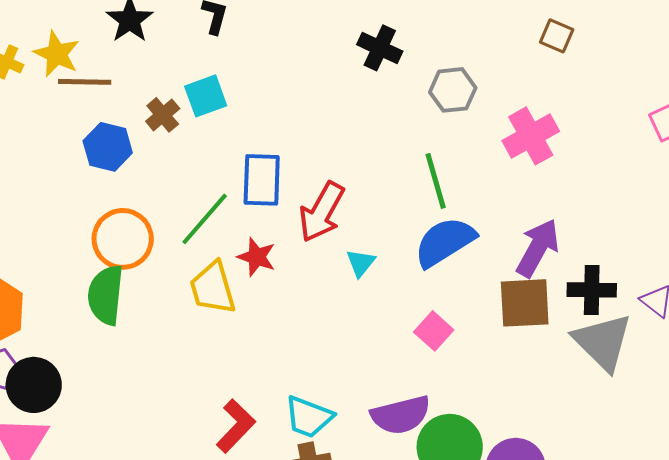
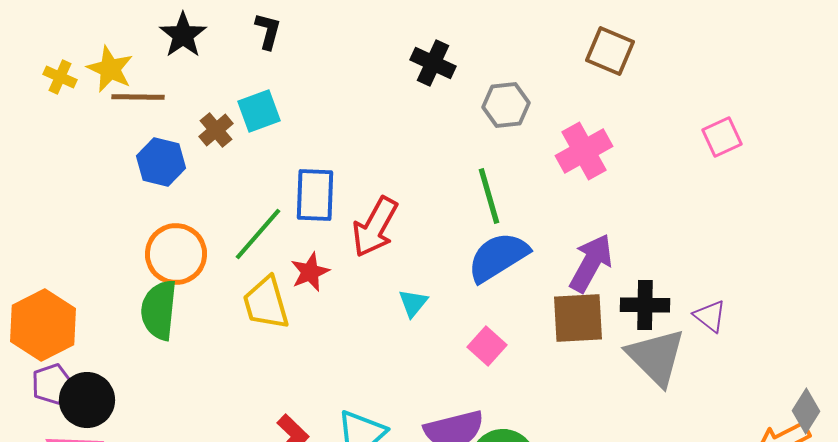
brown square: (557, 36) -> (610, 51), size x1.4
red star: (257, 257) -> (310, 272), turned 30
cyan triangle: (361, 263) -> (413, 303), moved

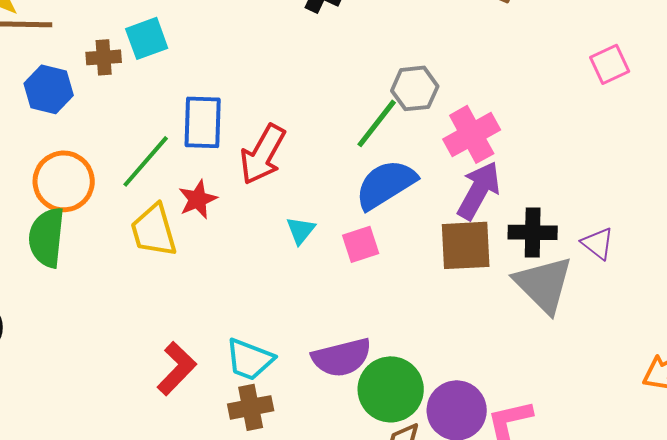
gray hexagon: (506, 105) -> (415, 88), moved
brown cross: (216, 130) -> (104, 57), turned 36
pink cross: (584, 151) -> (472, 134), moved
green line: (489, 196) -> (377, 123), turned 54
pink square: (487, 346) -> (361, 244), moved, turned 30

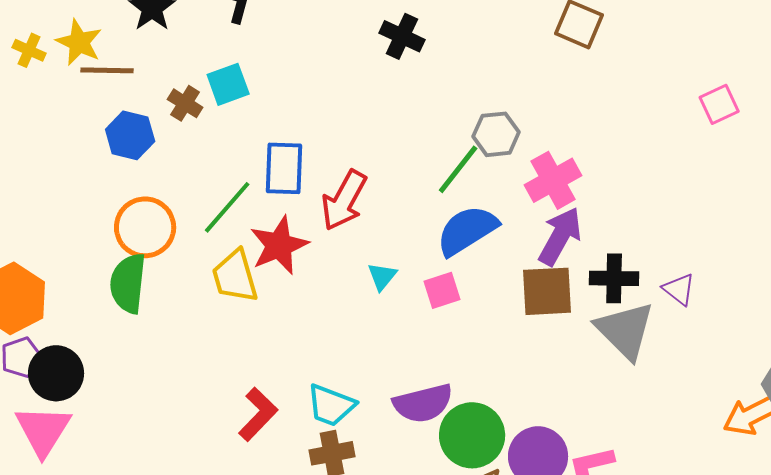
brown cross: (104, 57) -> (185, 103), turned 36
pink square: (610, 64) -> (719, 104), moved
red star: (198, 199) -> (279, 245), size x1.5

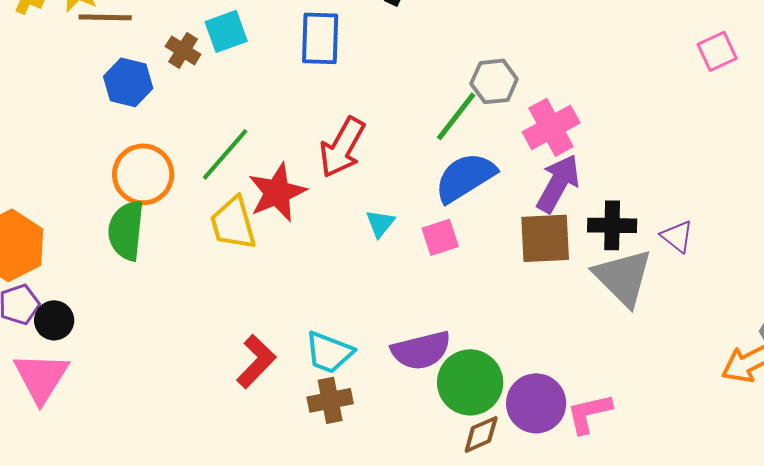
blue rectangle: (284, 168) -> (320, 38), moved
black circle: (56, 373) -> (54, 320), size x0.7

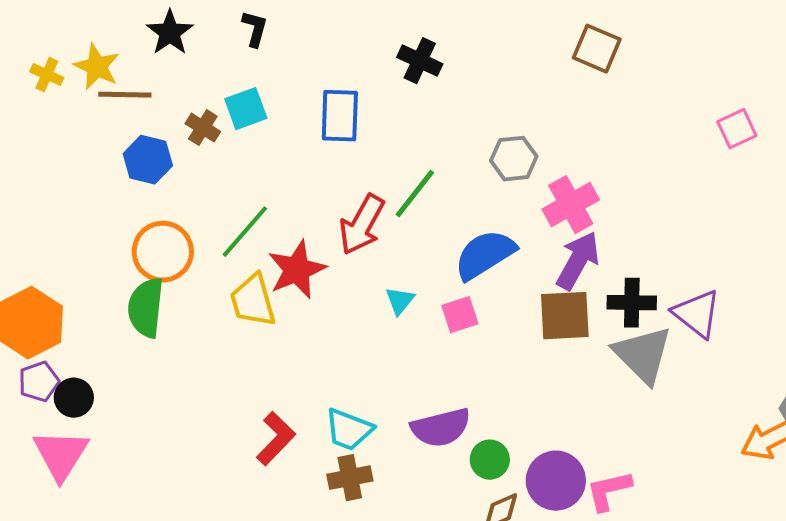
green line: (456, 116) -> (415, 194), moved
purple triangle: (677, 236) -> (697, 314), size x1.5
green circle: (470, 382) -> (490, 460), size x0.6

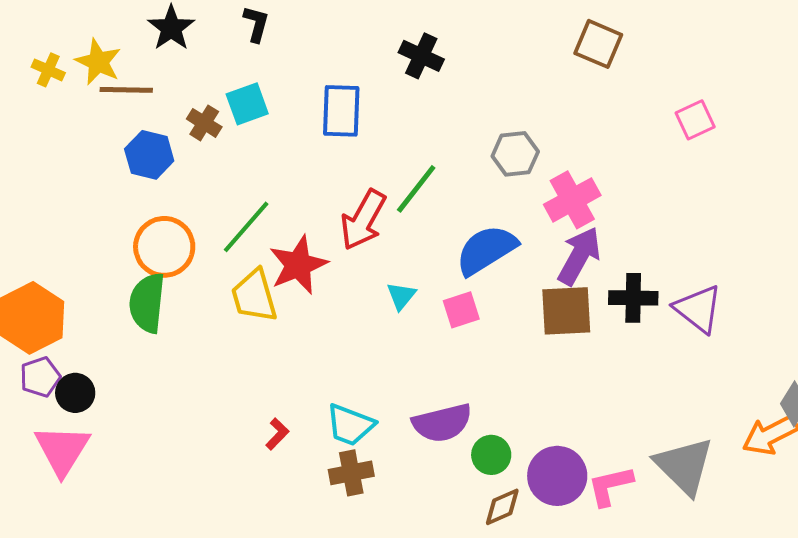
pink square: (737, 129) -> (695, 120), moved
gray triangle: (643, 355) -> (684, 466), moved
red L-shape: (276, 439) -> (277, 434), size x0.6

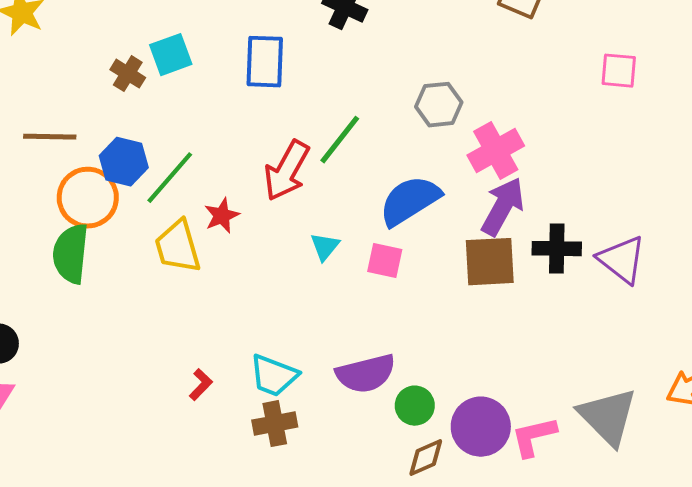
brown line: (126, 90) -> (50, 137), moved
pink square: (695, 120) -> (619, 71), turned 30
blue hexagon: (149, 155) -> (124, 162), moved
red star: (298, 265) -> (222, 216), size x0.6
pink square: (461, 310) -> (385, 261), turned 30

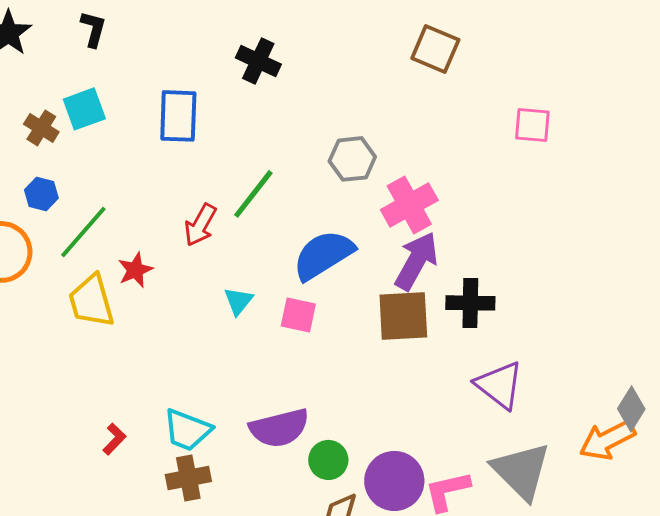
blue hexagon: (124, 162) -> (41, 194), moved, size x0.7
red arrow: (287, 171) -> (200, 225), size x0.7
purple triangle: (622, 260) -> (499, 385), moved

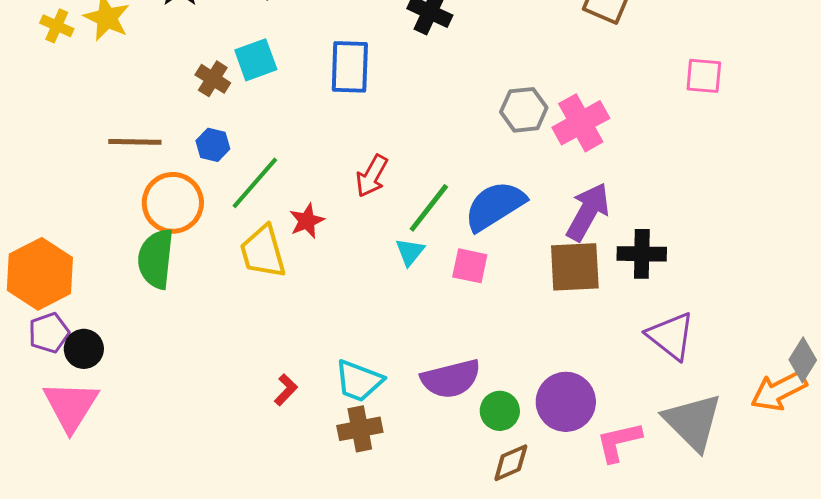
green line: (253, 194) -> (429, 208), moved
pink cross: (409, 205) -> (581, 123), moved
purple circle: (394, 481) -> (566, 402), moved

